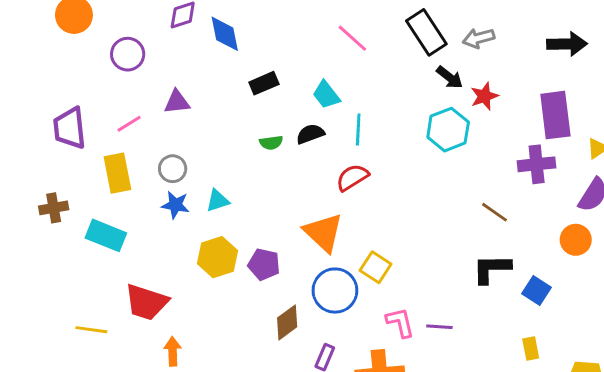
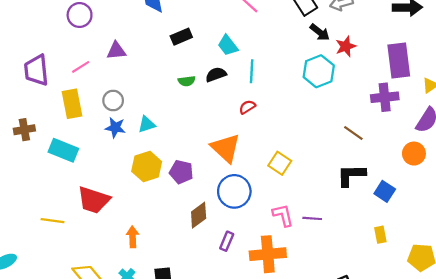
red semicircle: (352, 177) -> (247, 107), size x0.7
yellow square: (376, 267) -> (280, 163), moved
orange arrow: (173, 351) -> (133, 237), moved

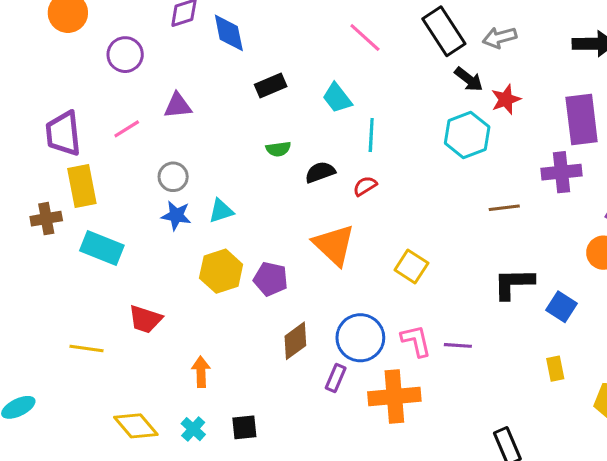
black semicircle: (216, 75) -> (320, 172), moved
yellow rectangle: (72, 104) -> (82, 186), moved
brown line: (353, 133) -> (504, 208), moved, turned -42
blue circle: (234, 191) -> (360, 338), moved
red trapezoid: (94, 200) -> (145, 319), size x0.7

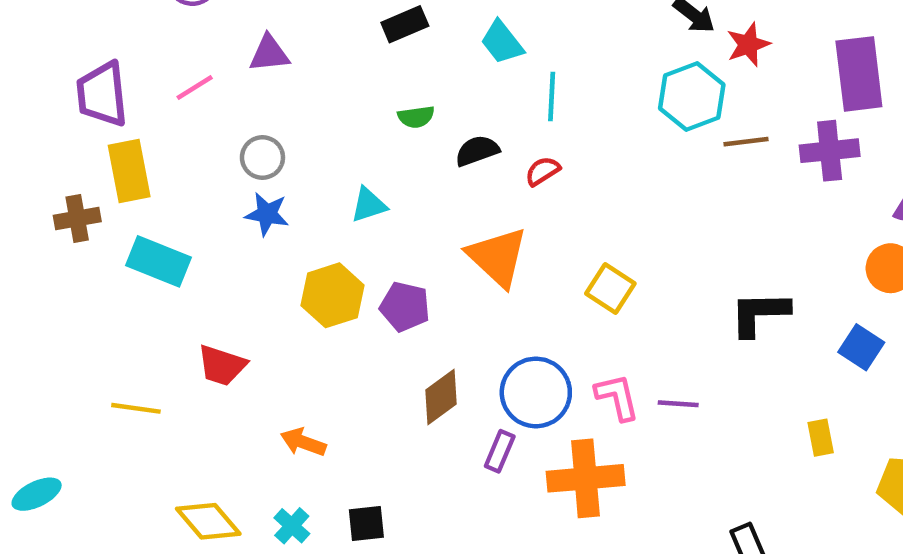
brown line: (504, 208) -> (746, 142), moved
cyan triangle: (221, 211) -> (369, 205), moved
blue square: (561, 307) -> (861, 347), moved
orange arrow: (201, 372) -> (303, 442), turned -68

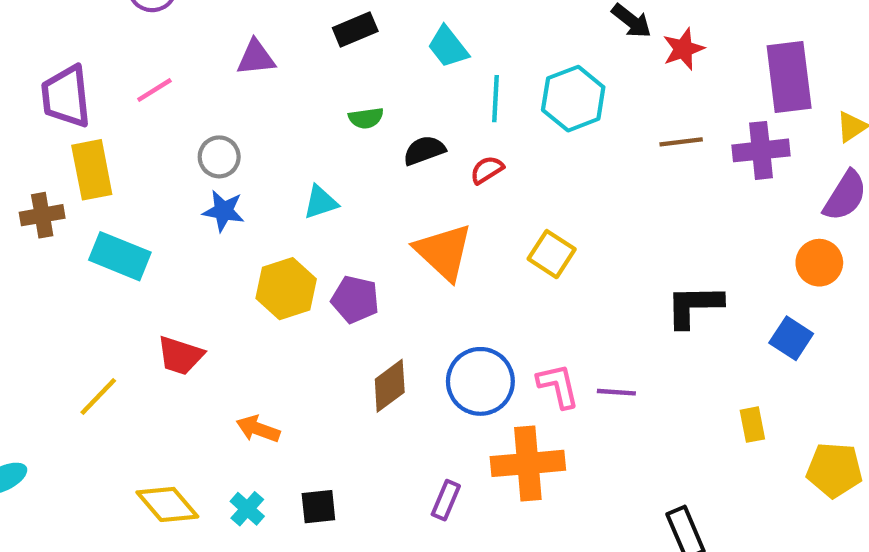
purple triangle: (269, 54) -> (256, 58), moved
cyan hexagon: (692, 96) -> (573, 99), moved
yellow square: (610, 289) -> (552, 254), moved
yellow line: (136, 408) -> (98, 397), turned -54
purple rectangle: (500, 451) -> (446, 500), moved

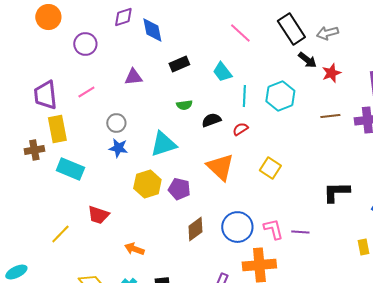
cyan triangle: (321, 202) -> (163, 144), size x1.6

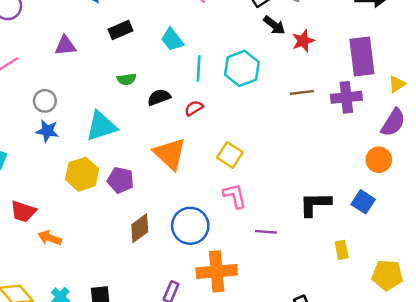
black L-shape: (336, 192) -> (315, 204), moved
pink L-shape: (273, 229) -> (235, 196), moved
orange arrow: (134, 249) -> (50, 238), moved

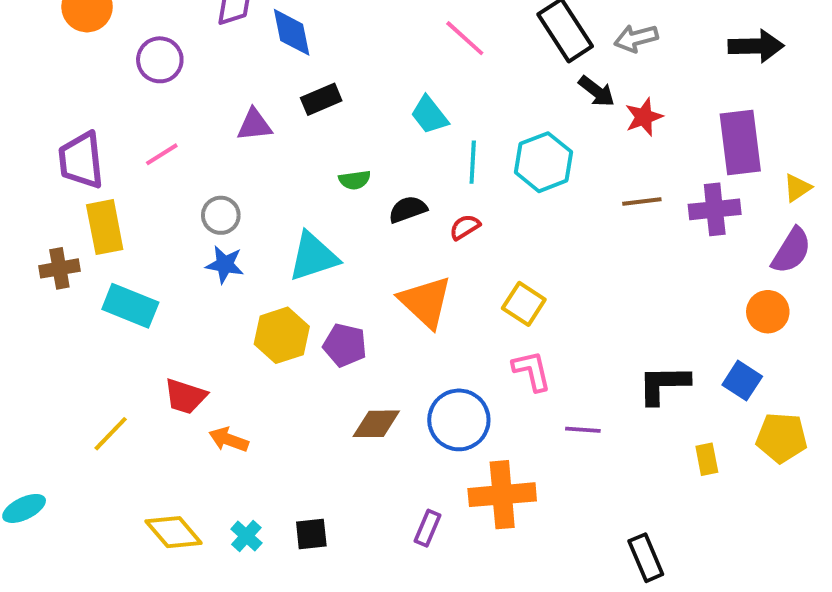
black rectangle: (121, 30) -> (321, 99), moved
brown diamond: (140, 228) -> (376, 424), turned 36
yellow pentagon: (387, 275) -> (782, 438), moved

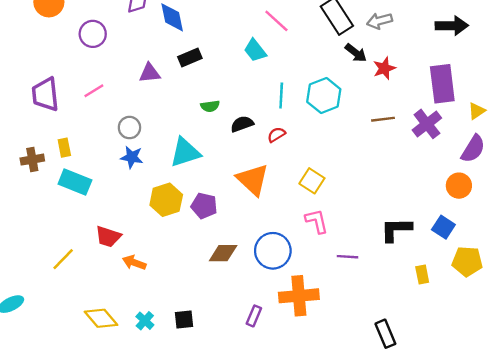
cyan trapezoid: (429, 115) -> (255, 50), moved
purple cross: (715, 209) -> (427, 124), turned -32
yellow rectangle: (105, 227) -> (64, 148), moved, size x0.6

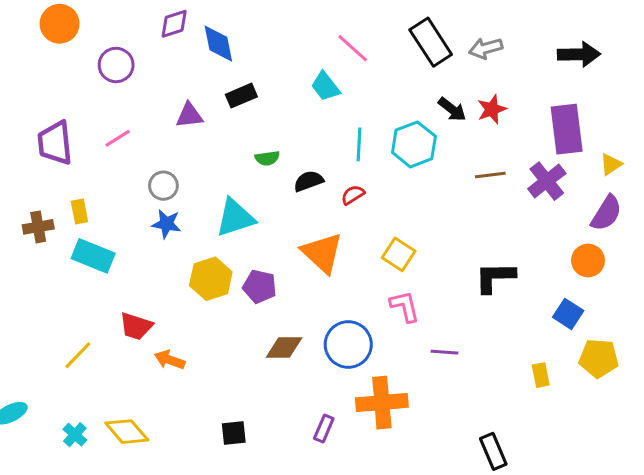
black arrow: (356, 53) -> (452, 109), moved
black L-shape: (396, 229) -> (495, 277), moved
cyan cross: (145, 321) -> (75, 435), moved

